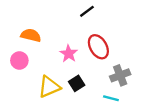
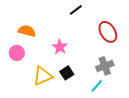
red ellipse: (98, 47) -> (108, 32), moved
cyan line: (111, 98) -> (97, 86), turned -64

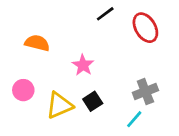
red ellipse: (108, 32) -> (145, 28), moved
pink circle: (17, 53) -> (23, 90), moved

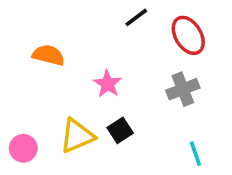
pink circle: (23, 90) -> (23, 148), moved
gray cross: (145, 91) -> (183, 89), moved
cyan line: (134, 119) -> (195, 154), moved, turned -60

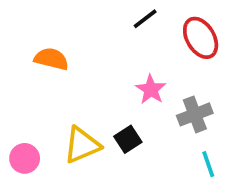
pink star: (108, 84) -> (151, 90), moved
gray cross: (183, 89) -> (195, 114), moved

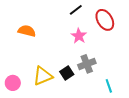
pink star: (151, 90) -> (79, 36), moved
gray cross: (195, 114) -> (87, 64), moved

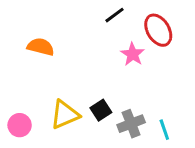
pink star: (79, 36) -> (133, 54), moved
gray cross: (87, 64) -> (131, 124), moved

